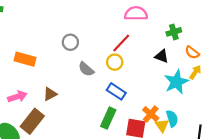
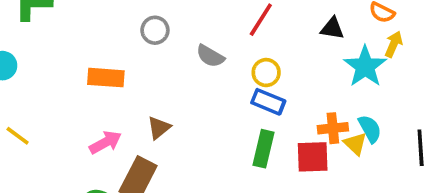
gray circle: (70, 42) -> (155, 30), moved
yellow circle: (115, 62) -> (266, 73), moved
gray semicircle: (86, 69) -> (210, 56), moved
orange cross: (151, 114) -> (333, 128), turned -35

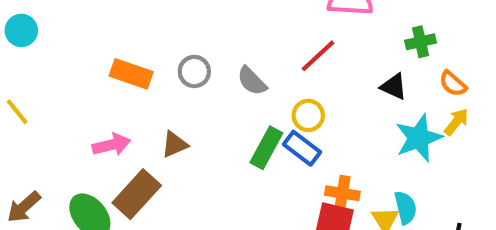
gray circle: (155, 30) -> (194, 71), moved
orange cross: (333, 128) -> (342, 193), moved
green rectangle: (263, 149) -> (266, 148), moved

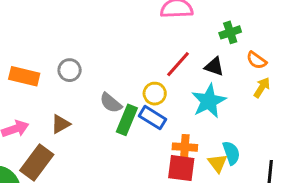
red line: (318, 56) -> (178, 64), moved
gray semicircle: (252, 81) -> (111, 103), moved
cyan star: (419, 138) -> (209, 101), moved

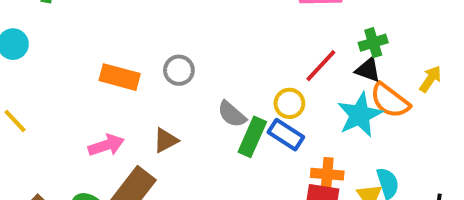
green cross: (230, 32) -> (373, 43), moved
orange semicircle: (257, 60) -> (390, 101), moved, size x1.5
yellow arrow: (262, 88) -> (430, 79), moved

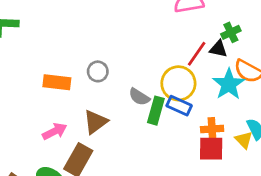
black triangle: (368, 70) -> (218, 49), moved
yellow circle: (289, 103) -> (178, 83), size x1.6
brown triangle: (166, 140) -> (96, 122), size x1.4

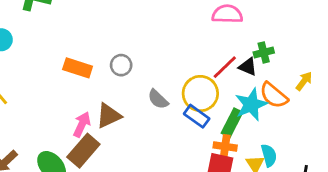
green rectangle: (156, 111) -> (232, 123), moved
pink arrow: (55, 131) -> (82, 124), moved, turned -50

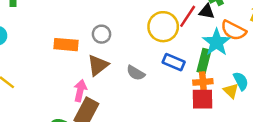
yellow circle: (200, 93) -> (163, 27), moved
gray semicircle: (158, 99) -> (136, 73), moved
brown triangle: (109, 116) -> (98, 65), moved

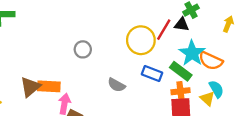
orange semicircle: (233, 30) -> (211, 61), moved
orange rectangle: (66, 45) -> (49, 86), moved
green rectangle: (204, 61) -> (181, 71), turned -65
brown triangle: (98, 65) -> (30, 87), moved

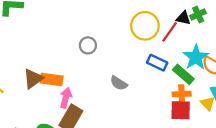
black triangle: (182, 24) -> (183, 18), moved
yellow circle: (141, 40) -> (145, 26), moved
blue rectangle: (152, 74) -> (157, 63), moved

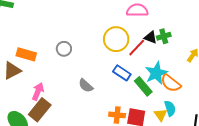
orange rectangle: (52, 79) -> (26, 54), moved
orange cross: (182, 94) -> (117, 115), moved

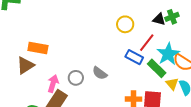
yellow circle: (116, 39) -> (125, 24), size x0.7
red line: (137, 48) -> (147, 43), moved
gray circle: (64, 49) -> (76, 78), moved
yellow triangle: (161, 115) -> (172, 84), moved

